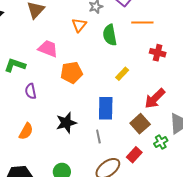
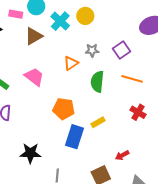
orange pentagon: (71, 73) -> (64, 109), moved
red arrow: (155, 98) -> (122, 155), size x0.6
blue rectangle: (106, 108) -> (74, 137), moved

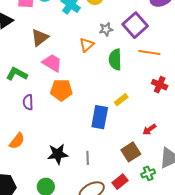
brown triangle: (34, 36) -> (40, 38), moved
purple square: (121, 50) -> (135, 25), size x1.4
orange pentagon: (64, 109) -> (61, 90), moved
black star: (30, 153) -> (58, 154), moved

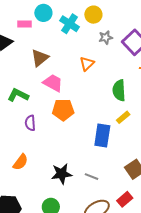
gray star: (106, 29) -> (106, 37), moved
green semicircle: (115, 60) -> (119, 90), moved
gray line: (88, 158) -> (92, 177), turned -64

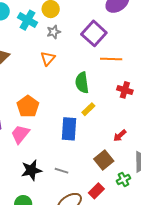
gray star: (106, 37) -> (54, 32), moved
pink trapezoid: (53, 83) -> (20, 134), moved, turned -75
orange pentagon: (63, 110) -> (28, 106), turned -30

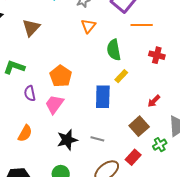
orange triangle: (48, 58) -> (88, 26), moved

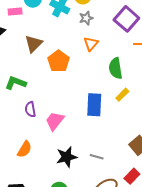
orange pentagon: (61, 76) -> (58, 61), moved
blue rectangle: (103, 97) -> (94, 105), moved

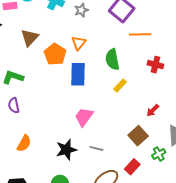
orange triangle: (91, 44) -> (79, 43), moved
blue rectangle: (94, 105) -> (78, 74), moved
purple semicircle: (30, 109) -> (14, 105), moved
pink trapezoid: (55, 121) -> (84, 117), moved

